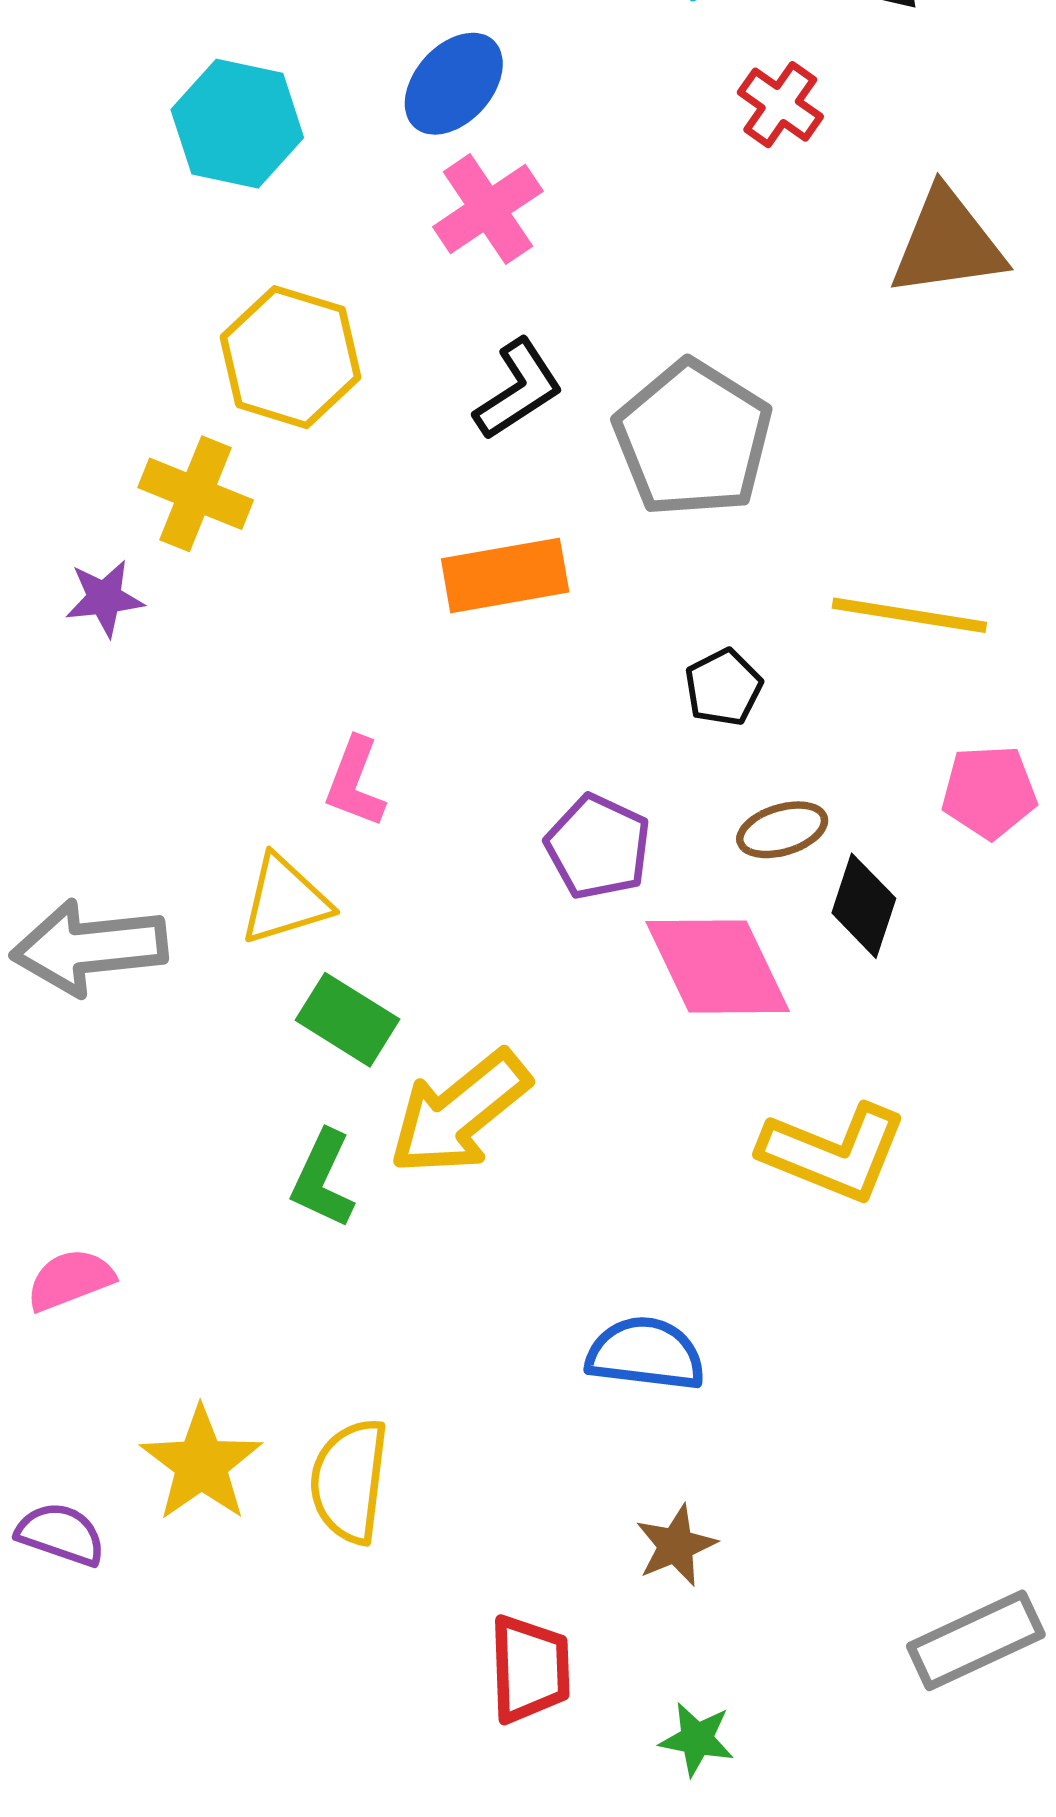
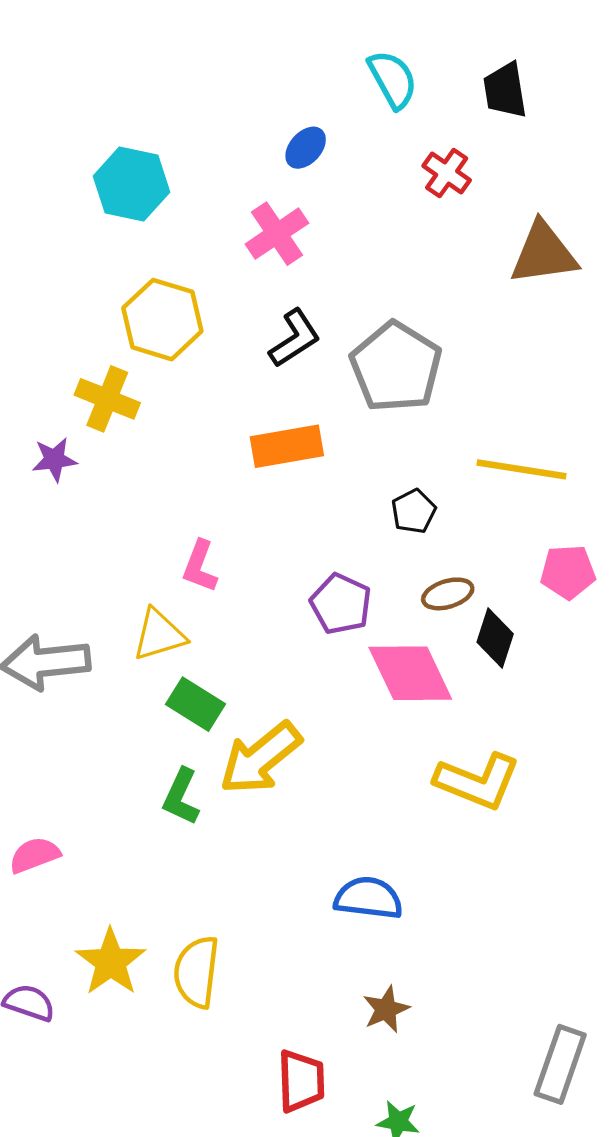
blue ellipse: (454, 84) -> (306, 148), moved, size x0.7
gray rectangle: (976, 1640) -> (560, 1064), turned -46

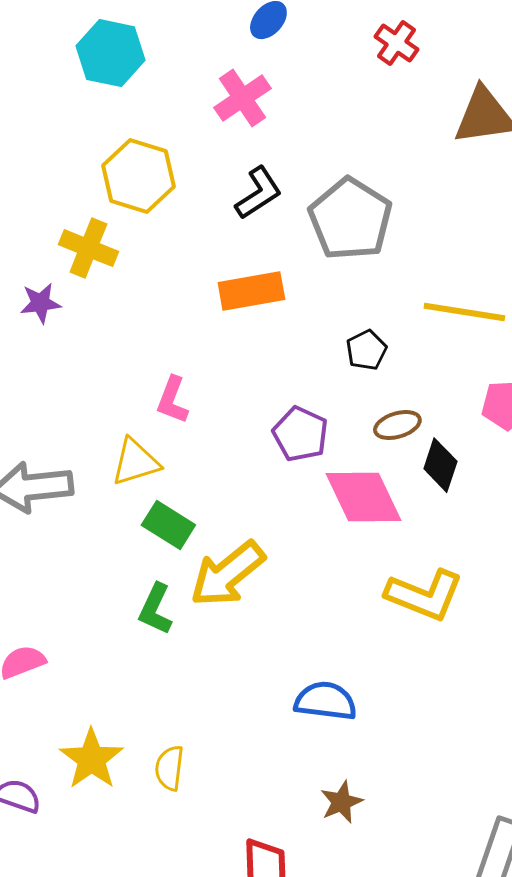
yellow semicircle: (197, 972) -> (169, 768), size x0.7

